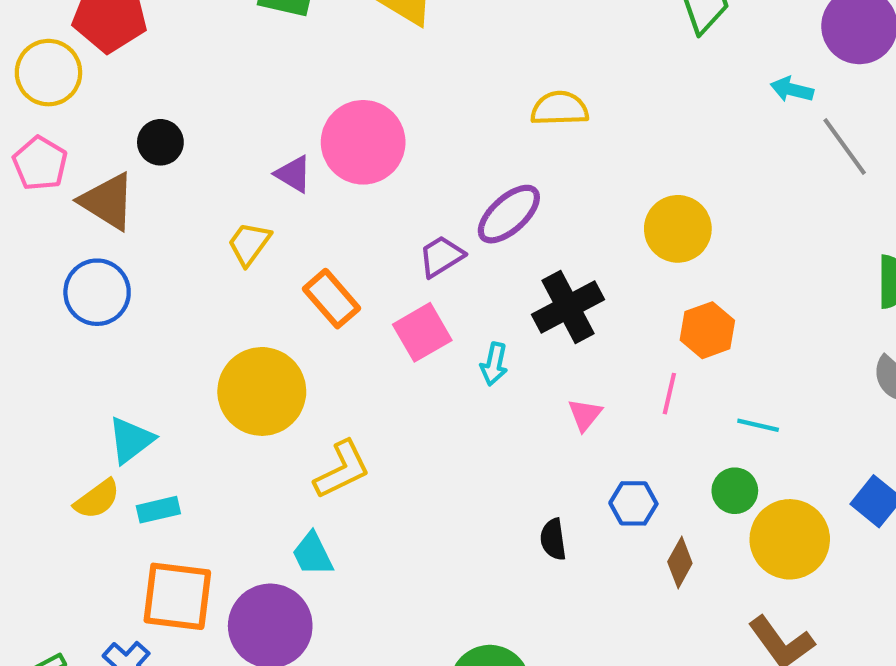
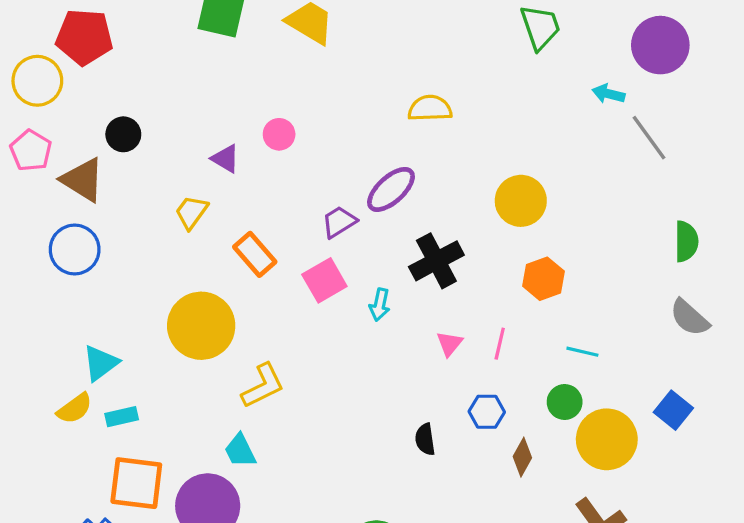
pink circle: (363, 142) -> (279, 134), size x0.5
pink line: (669, 394) -> (500, 344), moved

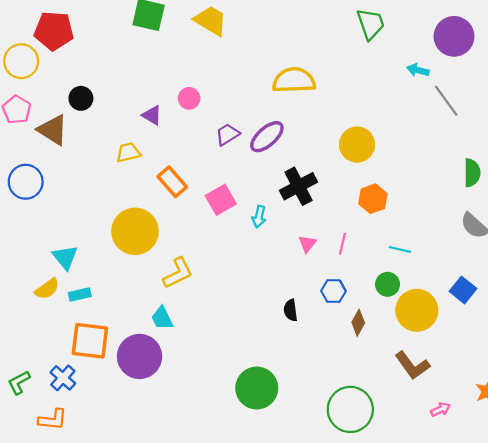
yellow semicircle: (430, 108) -> (294, 80), size x1.4
yellow trapezoid: (191, 212) -> (128, 152), turned 40
purple trapezoid: (339, 222) -> (227, 134), moved
blue circle: (75, 249) -> (26, 182), moved
cyan triangle: (101, 363) -> (65, 257), turned -32

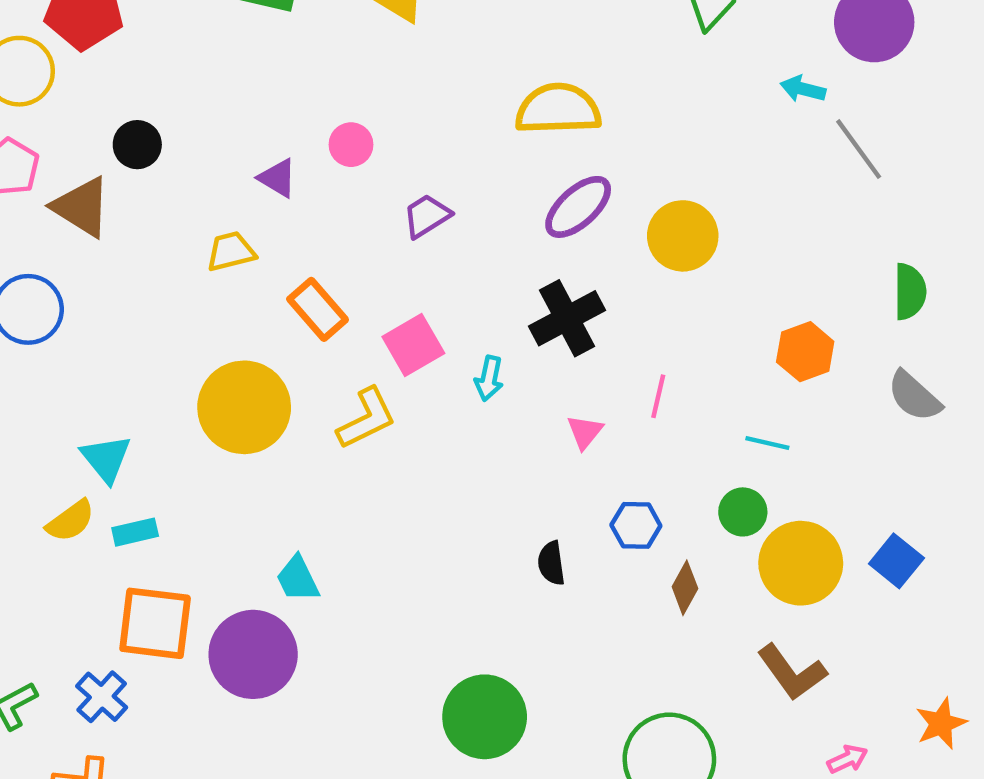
purple ellipse: (267, 137) -> (578, 207), moved
orange hexagon: (373, 199) -> (805, 352), moved
pink line: (342, 244) -> (658, 396), moved
yellow L-shape: (178, 273) -> (367, 418), moved
blue square: (463, 290) -> (896, 561), moved

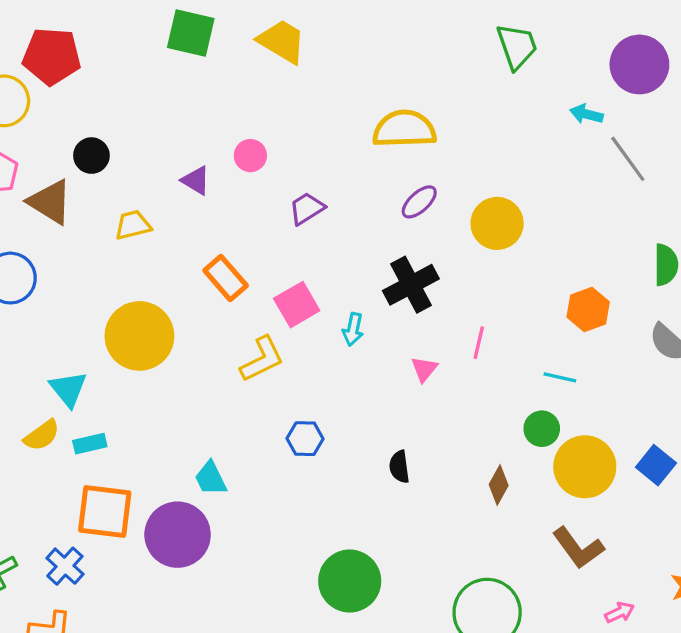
purple ellipse: (578, 207) -> (419, 202), size x0.7
yellow trapezoid: (231, 251) -> (133, 225), moved
yellow circle: (244, 407) -> (139, 336), moved
blue hexagon: (636, 525) -> (305, 439), moved

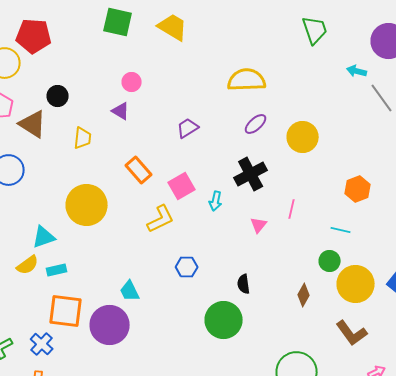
pink circle: (250, 156) -> (132, 82), moved
yellow trapezoid: (133, 225) -> (83, 138), turned 110
cyan triangle: (68, 389) -> (44, 237), turned 50
green circle: (350, 581) -> (224, 320), moved

